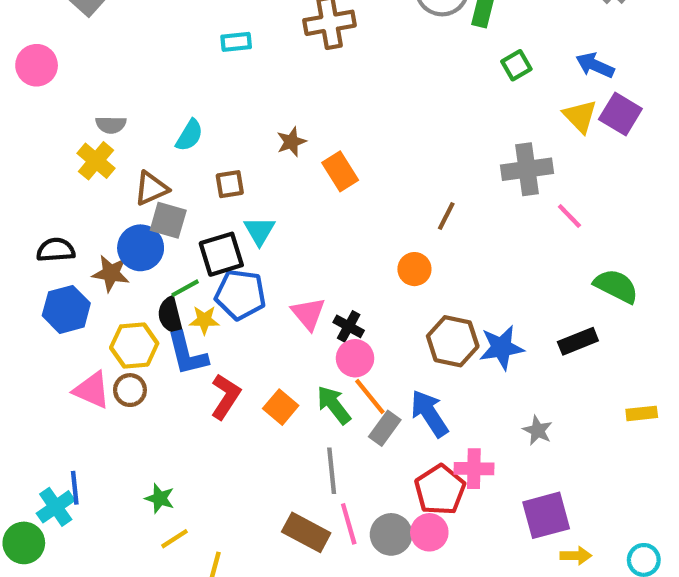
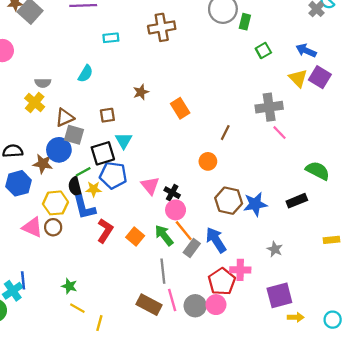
cyan semicircle: (189, 135) -> (85, 74), moved
orange rectangle: (340, 171) -> (180, 108), moved
pink line: (569, 216) -> (279, 133), moved
yellow line: (175, 539) -> (77, 308), turned 63

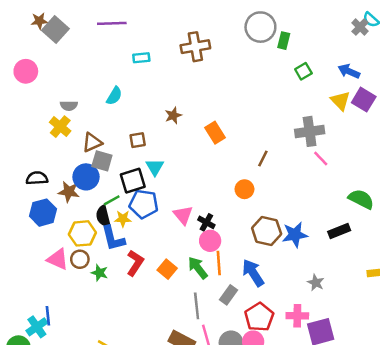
orange line: (184, 231) -> (219, 263), turned 35
gray rectangle: (192, 248) -> (229, 295), moved
pink cross: (240, 270) -> (297, 316), moved
green star: (69, 286) -> (100, 273), moved

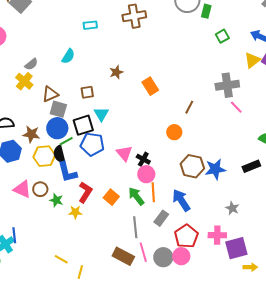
yellow triangle: (340, 101) -> (252, 60), turned 36
gray semicircle: (69, 106) -> (31, 64), turned -40
blue circle: (86, 177) -> (57, 128), moved
yellow star: (123, 219) -> (75, 212), moved
yellow hexagon: (82, 233) -> (44, 156), moved

